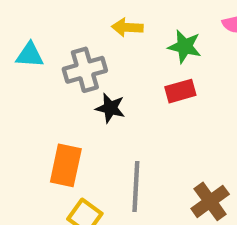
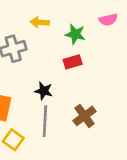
black star: (110, 108) -> (44, 91), moved
brown cross: (210, 201) -> (85, 116), moved

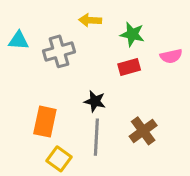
pink semicircle: (108, 20) -> (171, 56), moved

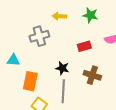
green star: (132, 34) -> (90, 15), moved
cyan triangle: (18, 41) -> (13, 60), moved
brown cross: (143, 131) -> (92, 75), moved, turned -36

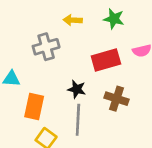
red rectangle: (84, 46) -> (106, 60), size x1.5

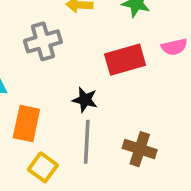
brown cross: (117, 99) -> (140, 149), moved

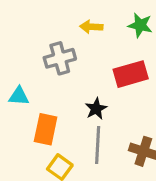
black star: (85, 100) -> (96, 109), turned 30

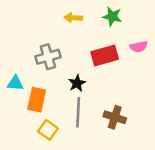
gray cross: (60, 58) -> (48, 57), moved
cyan triangle: (19, 96) -> (15, 83), moved

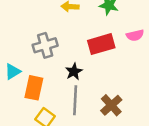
cyan triangle: (15, 83) -> (13, 72), turned -35
brown cross: (115, 117) -> (111, 105), turned 30

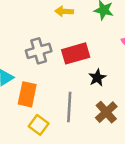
red rectangle: (101, 44) -> (76, 53), moved
black star: (74, 72) -> (97, 78), moved

